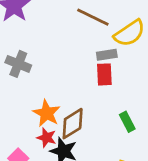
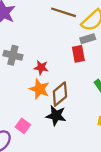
gray rectangle: (107, 55) -> (88, 39), moved
red star: (47, 138) -> (41, 68), moved

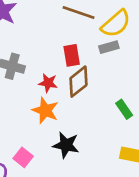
red rectangle: (78, 54) -> (72, 55), moved
brown diamond: (60, 94) -> (78, 82), moved

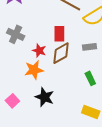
gray rectangle: (109, 47) -> (90, 47), moved
orange star: (45, 111) -> (34, 70), turned 30

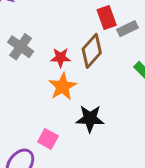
gray cross: (16, 34) -> (21, 47), turned 30
red rectangle: (59, 34) -> (107, 17), moved

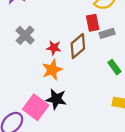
black star: (90, 119) -> (56, 99), moved
pink square: (48, 139) -> (36, 107), size x1.6

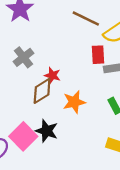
brown diamond: (78, 46) -> (42, 91), moved
orange star: (52, 70) -> (74, 102), moved

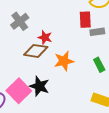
brown diamond: (42, 91) -> (36, 51), turned 40

